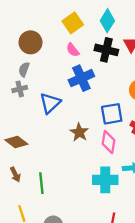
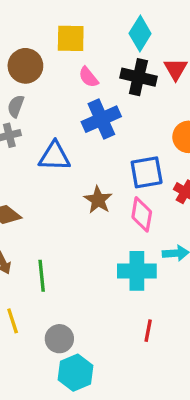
yellow square: (73, 23) -> (71, 38), moved, turned 36
blue triangle: (50, 103) -> (55, 156), turned 45

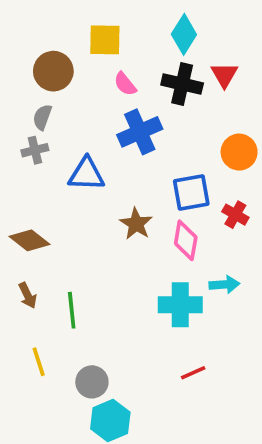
red line: (148, 331) -> (193, 373), turned 55

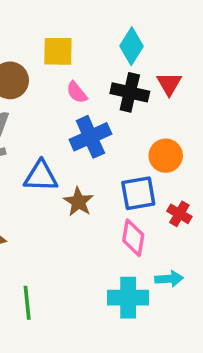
orange circle: (239, 152) -> (166, 156), moved
brown star: (136, 224) -> (78, 202), moved

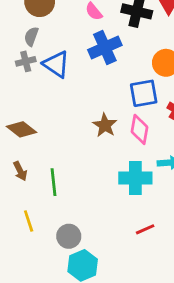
blue triangle: (41, 176) -> (56, 64), moved, turned 32
brown star: (78, 202) -> (105, 125), moved

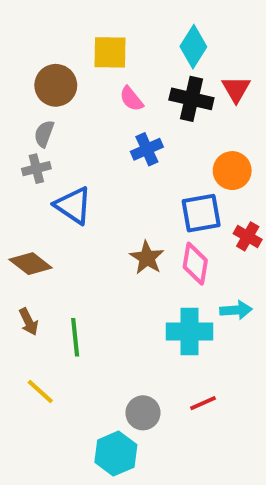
blue cross: (105, 48) -> (147, 149), size x0.7
blue triangle: (56, 64) -> (73, 205), moved
yellow line: (29, 221) -> (40, 392), turned -30
gray circle: (69, 236) -> (143, 413), moved

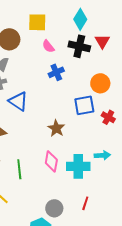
pink diamond: (195, 264) -> (51, 161), moved
red line: (203, 403) -> (85, 203), turned -48

